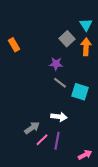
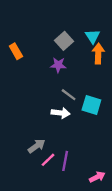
cyan triangle: (86, 25) -> (93, 36), moved
gray square: (67, 39) -> (64, 41), moved
purple star: (56, 64) -> (58, 65), moved
white arrow: (59, 117) -> (61, 113), moved

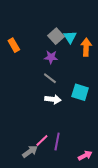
cyan triangle: (93, 36) -> (70, 37), moved
gray line: (69, 95) -> (50, 78), moved
gray arrow: (37, 146) -> (30, 151), moved

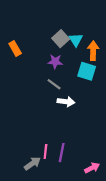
cyan square: (80, 92) -> (87, 71), moved
white arrow: (53, 99) -> (66, 102), moved
pink line: (42, 140) -> (45, 152), turned -40

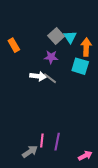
white arrow: (66, 102) -> (38, 76), moved

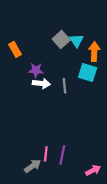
purple star: (51, 57) -> (36, 70), moved
gray line: (50, 78) -> (64, 86), moved, turned 48

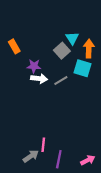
gray square: (61, 40) -> (62, 51), moved
gray line: (64, 86) -> (61, 81), turned 64
purple line: (62, 155) -> (59, 159), moved

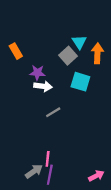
cyan square: (83, 68) -> (80, 82), moved
gray line: (61, 81) -> (53, 112), moved
purple line: (59, 159) -> (50, 175), moved

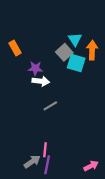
cyan square: (80, 82) -> (76, 63), moved

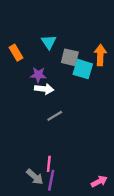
cyan triangle: (75, 39) -> (49, 42), moved
gray square: (64, 52) -> (70, 57), turned -35
gray arrow: (32, 162) -> (35, 177), turned 77

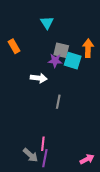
cyan triangle: (49, 42) -> (47, 23), moved
purple star: (38, 75) -> (55, 61), moved
gray line: (55, 116) -> (58, 102), moved, turned -48

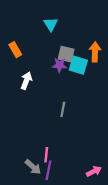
white arrow: (39, 78) -> (26, 81), moved, turned -77

